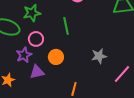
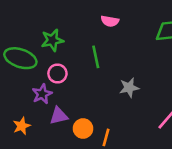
gray star: (99, 56) -> (129, 88), moved
orange circle: (56, 57) -> (83, 129), moved

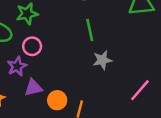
green line: (96, 57) -> (90, 30), moved

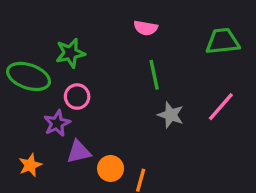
gray star: (102, 60) -> (171, 115), turned 30
pink line: (140, 90) -> (221, 107), moved

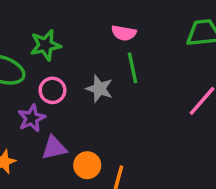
pink semicircle: (146, 28) -> (124, 33), moved
gray star: (171, 115) -> (99, 89), moved

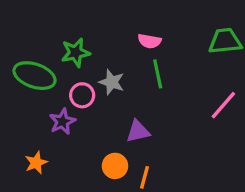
gray star: (99, 89) -> (112, 82), moved
purple triangle: (54, 148) -> (138, 131), moved

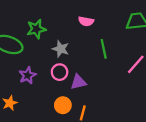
green line: (158, 74) -> (104, 49), moved
pink circle: (82, 95) -> (60, 72), moved

